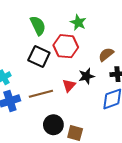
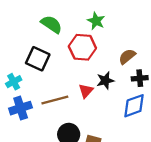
green semicircle: (38, 26) -> (51, 24), turned -30
black square: (39, 57) -> (38, 59), moved

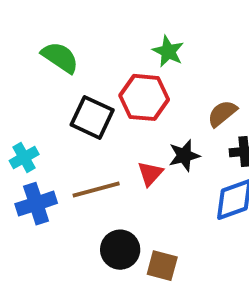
green semicircle: (51, 24) -> (60, 57), moved
black square: (38, 59) -> (92, 117), moved

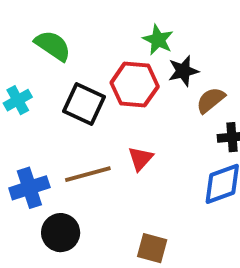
black star: (184, 155) -> (183, 71), moved
cyan cross: (24, 157) -> (18, 100), moved
black circle: (120, 250) -> (61, 233), moved

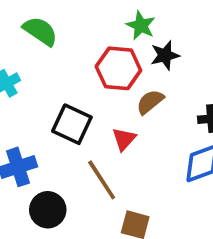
brown semicircle: (211, 100) -> (150, 102), moved
black square: (84, 104) -> (72, 124), moved
brown line: (88, 174) -> (102, 180), moved, turned 72

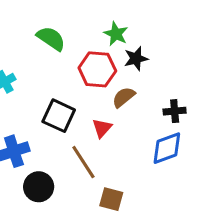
green semicircle: (40, 31) -> (51, 38), moved

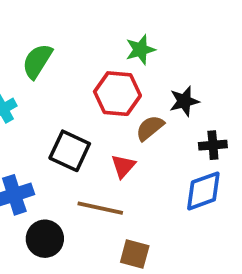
green star: (116, 34) -> (140, 50), turned 30
green semicircle: (51, 38) -> (37, 61), moved, turned -92
black star: (136, 59) -> (184, 101), moved
brown line: (83, 162) -> (100, 208), turned -45

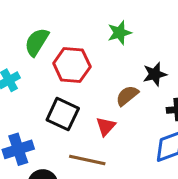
red hexagon: (117, 94) -> (72, 65), moved

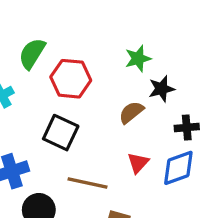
green star: (119, 33) -> (138, 59), moved
red triangle: (106, 126) -> (138, 163), moved

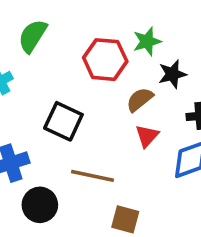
red hexagon: (71, 79) -> (105, 60), moved
red triangle: (138, 163) -> (147, 136), moved

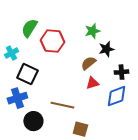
red hexagon: (105, 60) -> (52, 41), moved
black square: (63, 121) -> (27, 74), moved
red triangle: (147, 136) -> (92, 83), turned 32

